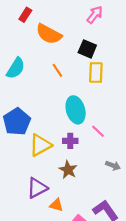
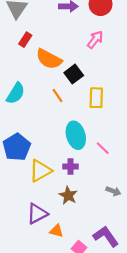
black square: (87, 49) -> (74, 74), moved, turned 30
pink line: (98, 131) -> (103, 148), moved

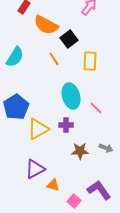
brown star: (68, 195) -> (80, 151), moved, turned -30

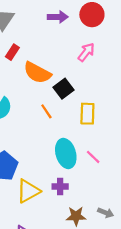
pink line: (96, 108) -> (93, 157), moved

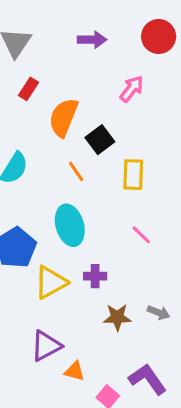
red circle: (92, 15) -> (159, 36), moved
orange semicircle: (37, 73) -> (63, 117), turned 84
cyan ellipse: (66, 154) -> (70, 225), moved

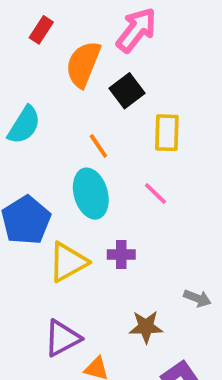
pink arrow: (132, 89) -> (136, 30), moved, size x1.4
orange line: (76, 171) -> (98, 146), moved
pink line: (141, 235) -> (155, 194), moved
brown star: (117, 317) -> (146, 327), moved

